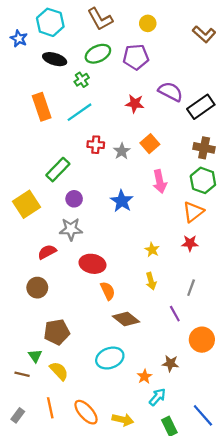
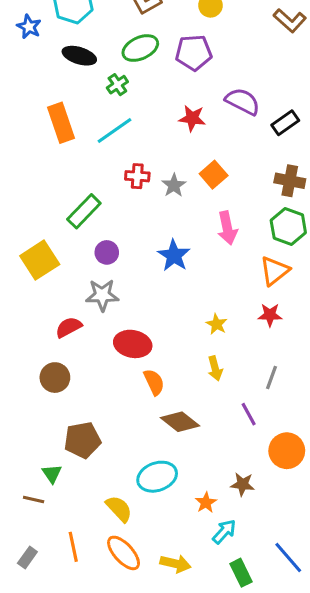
black rectangle: (201, 107) -> (285, 123), size x0.7
yellow semicircle: (59, 371) -> (119, 509), moved

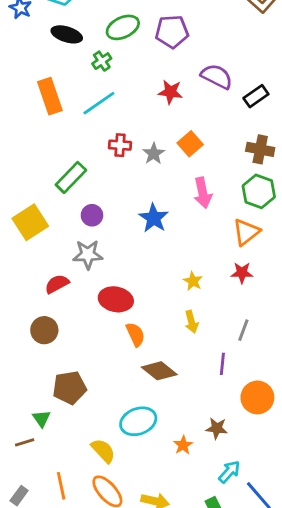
purple line: (249, 414) -> (222, 364), turned 35
brown line: (34, 500) -> (25, 442), turned -30
cyan arrow: (224, 532) -> (229, 472), moved

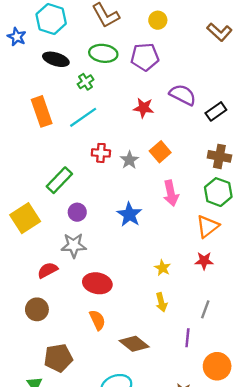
green ellipse: (123, 27) -> (103, 53), turned 32
orange semicircle: (135, 334) -> (97, 320), moved

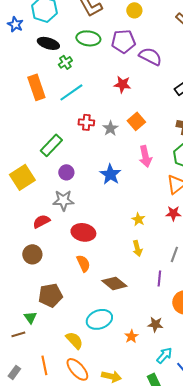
green cross: (86, 82) -> (65, 62), moved
purple semicircle: (183, 95) -> (150, 56), moved

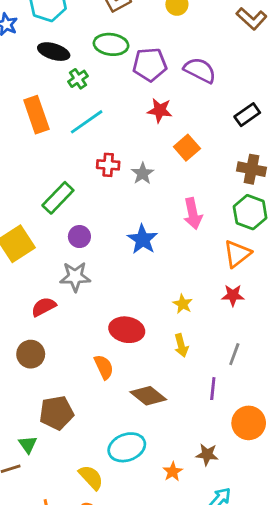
purple pentagon: (123, 41) -> (150, 64), moved
orange square: (136, 121) -> (187, 148), moved
red ellipse: (83, 232) -> (127, 330), moved

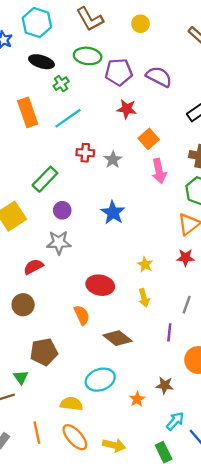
pink arrow: (193, 214) -> (159, 171), moved
yellow semicircle: (91, 477) -> (71, 404), turned -40

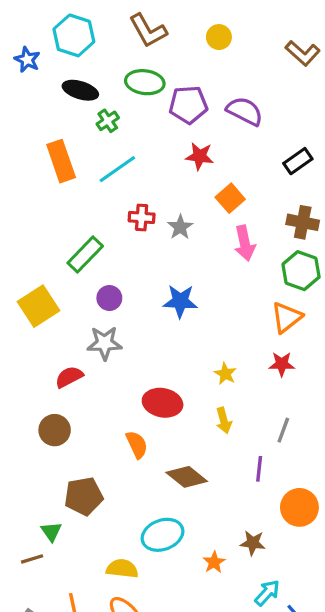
blue star: (113, 213) -> (180, 301), turned -30

